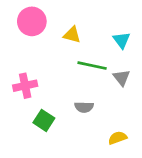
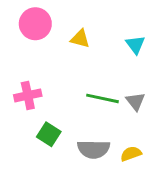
green line: (92, 66) -> (103, 98), moved
gray triangle: (122, 78) -> (135, 101), moved
gray semicircle: (84, 107) -> (94, 149), moved, size x1.5

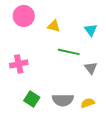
green line: (103, 98) -> (69, 52), moved
green square: (49, 134) -> (32, 99), moved

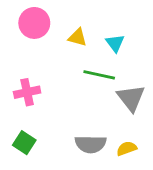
cyan triangle: (91, 30) -> (115, 43), moved
gray triangle: (91, 68) -> (131, 98), size x1.5
green square: (32, 99) -> (24, 143), moved

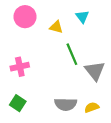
cyan triangle: (115, 43) -> (82, 17), moved
green line: (99, 75) -> (72, 54), turned 55

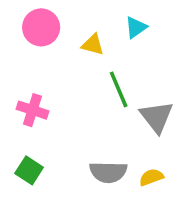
cyan triangle: (82, 17) -> (136, 27), turned 32
pink cross: (20, 67) -> (32, 110), turned 30

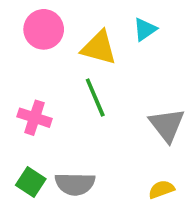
yellow triangle: (93, 45) -> (99, 48), size x1.5
green line: (119, 89) -> (95, 97), moved
gray semicircle: (108, 172) -> (75, 184), moved

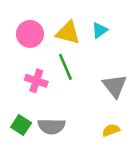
pink circle: (44, 29) -> (30, 34), moved
cyan triangle: (145, 29) -> (100, 30), moved
pink cross: (34, 118) -> (36, 81), moved

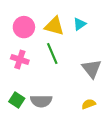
pink cross: (36, 81) -> (20, 59), moved

